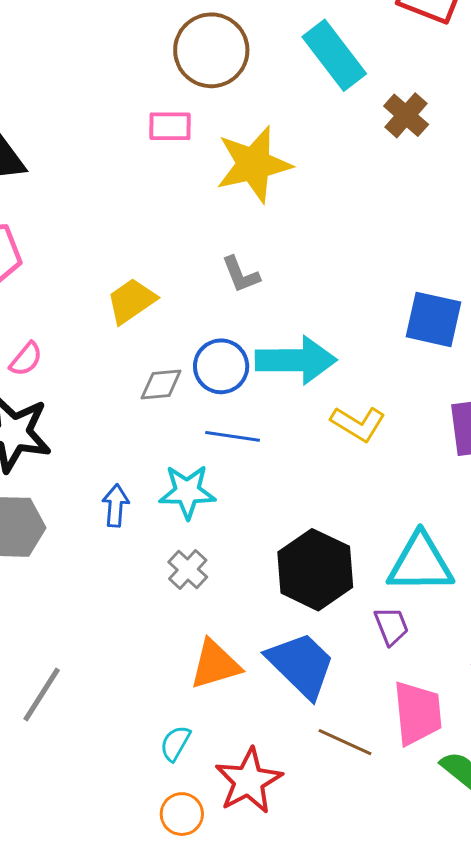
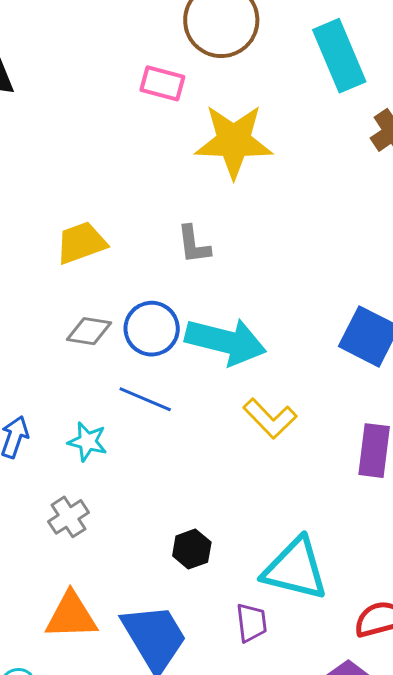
cyan star: (187, 492) -> (87, 442), size x0.7
black hexagon: (315, 570) -> (192, 549), size x0.5

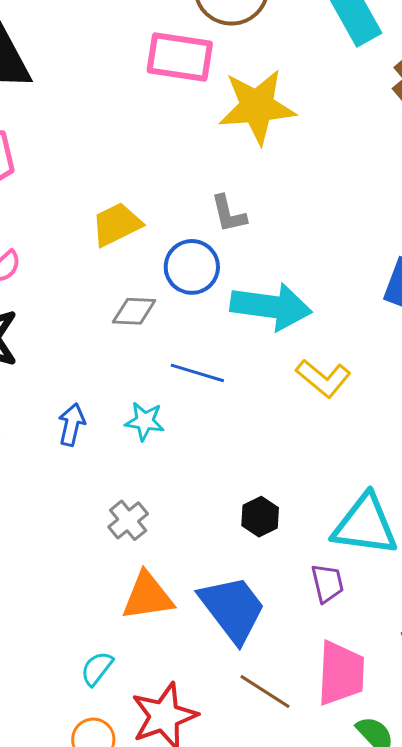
pink rectangle: (162, 83) -> (180, 57), size x1.5
blue circle: (152, 329) -> (192, 267), moved
gray cross: (68, 517) -> (128, 520), moved

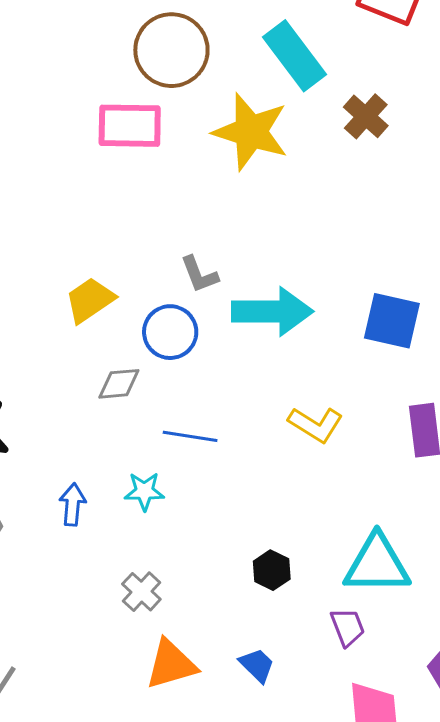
yellow star: (257, 107) -> (251, 132), moved, turned 30
cyan arrow: (271, 307) -> (272, 311), moved
blue trapezoid: (233, 609) -> (257, 665), size x0.5

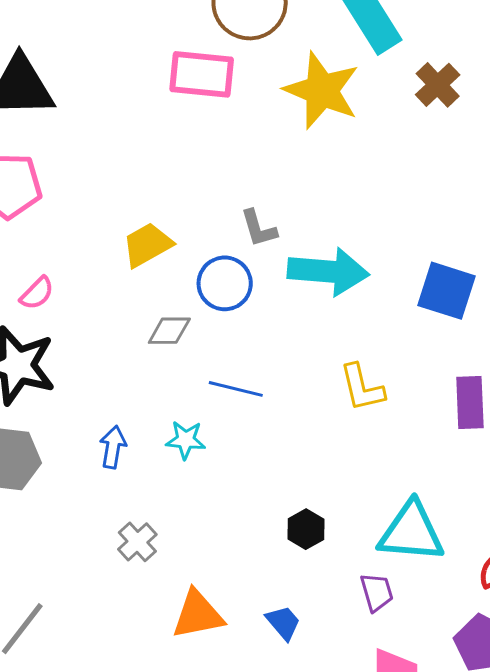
yellow L-shape: (316, 424) -> (362, 388), turned 40
gray cross: (141, 592) -> (137, 542), moved

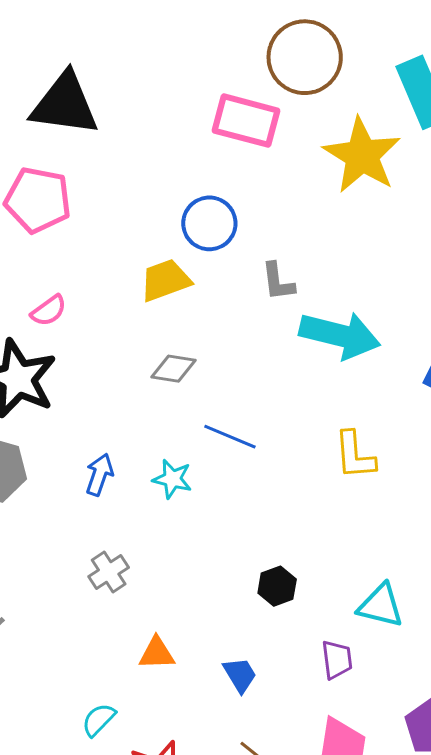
blue circle: (225, 283) -> (209, 223), moved
cyan triangle: (411, 532) -> (381, 606), size x0.7
orange triangle: (198, 615) -> (157, 653), size x0.7

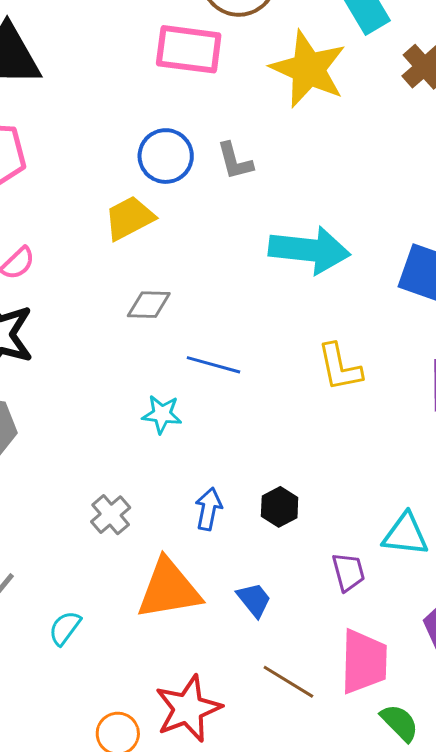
gray L-shape: (278, 282) -> (235, 161), moved
blue arrow: (99, 475) -> (209, 509), moved
cyan triangle: (381, 606) -> (405, 534), moved
orange triangle: (157, 653) -> (169, 589), size x1.8
cyan semicircle: (99, 720) -> (65, 628), moved

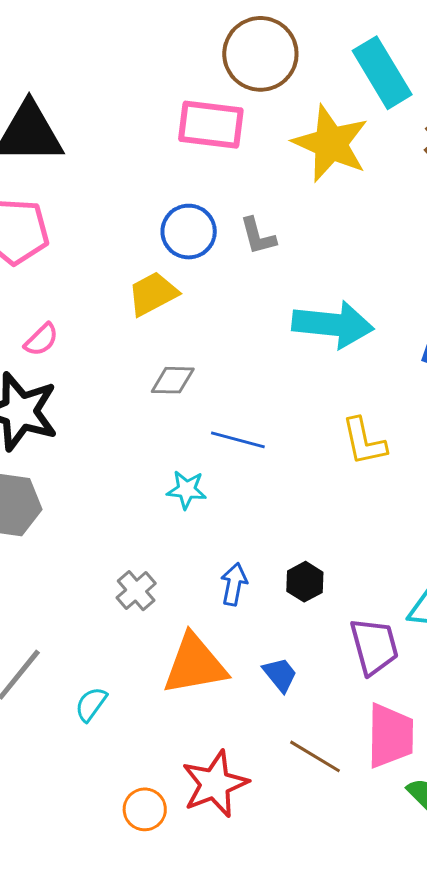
purple trapezoid: (348, 572) -> (374, 646), size x1.5

